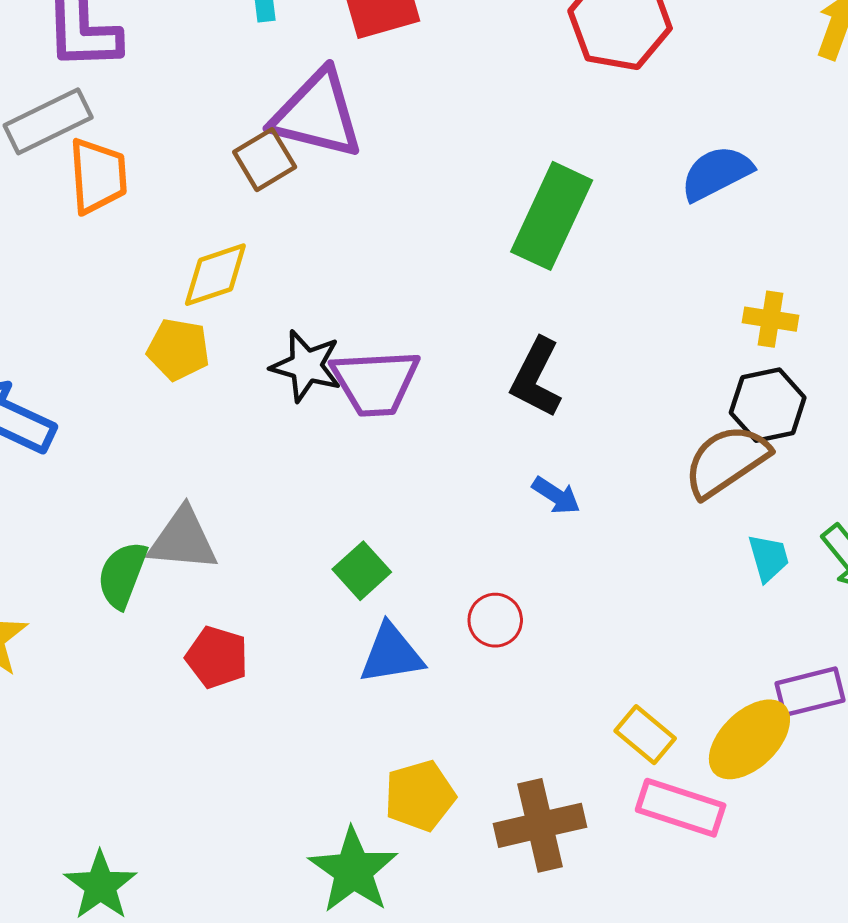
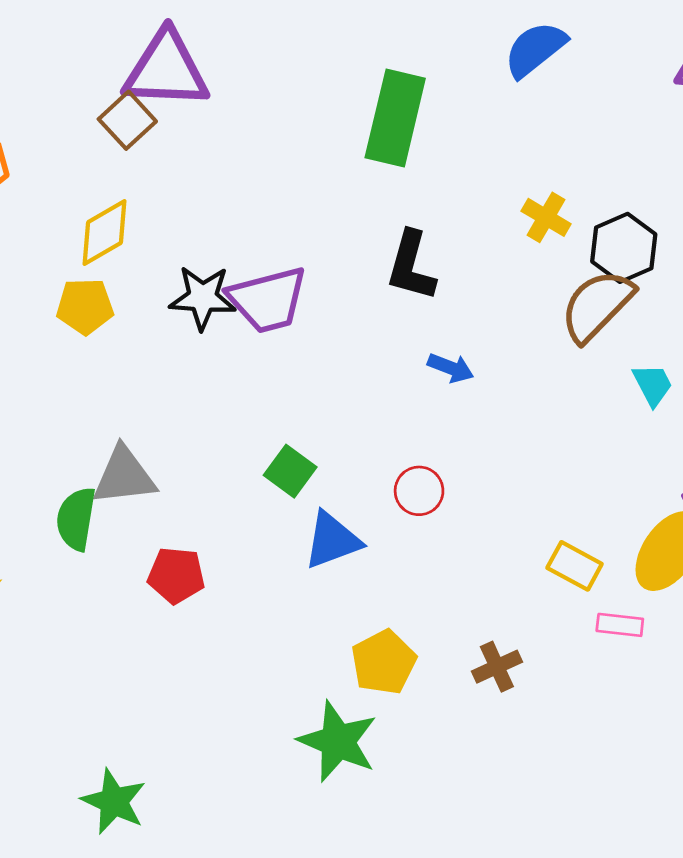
yellow cross: (771, 319) -> (546, 217), moved, turned 33
pink rectangle: (681, 808) -> (620, 625), size x0.6
brown cross: (540, 825) -> (497, 667), size x0.6

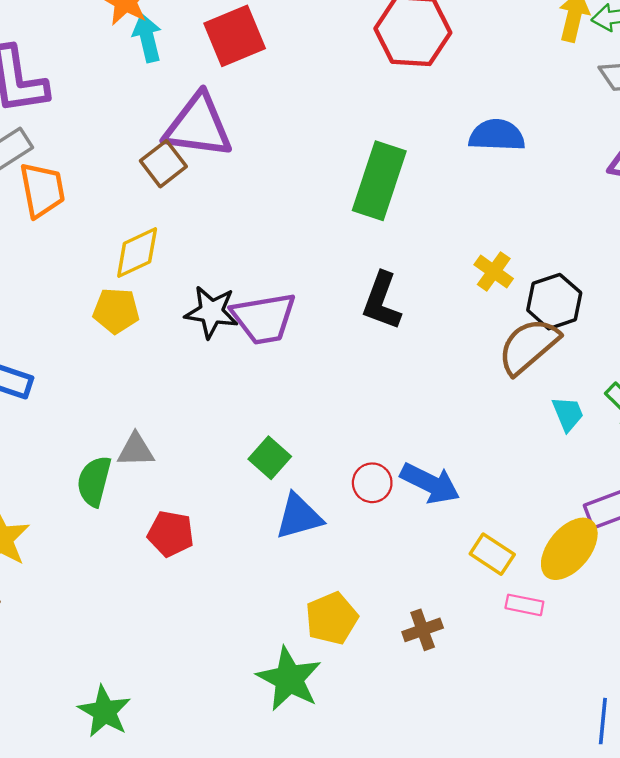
blue semicircle: (535, 49) -> (497, 135), turned 36
blue arrow: (451, 368) -> (430, 483), moved, size x1.6
gray triangle: (124, 476) -> (136, 450), size x0.7

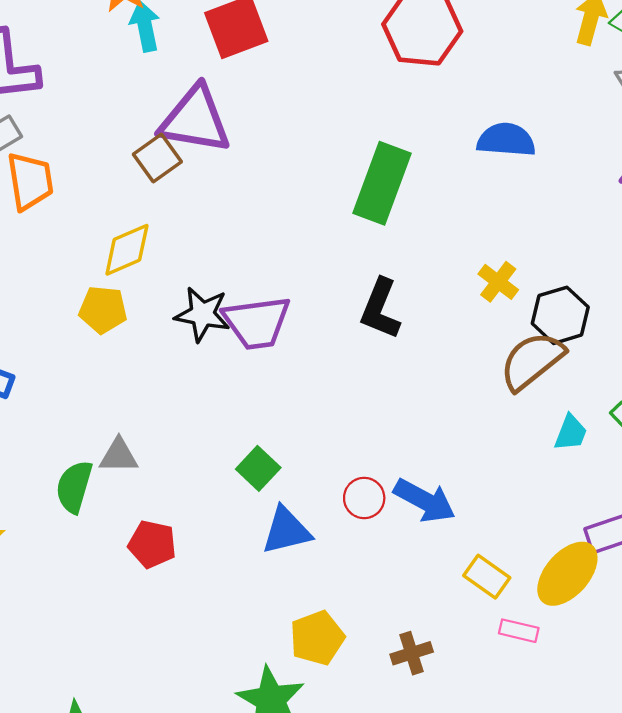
cyan trapezoid: (568, 414) -> (571, 433), turned 42

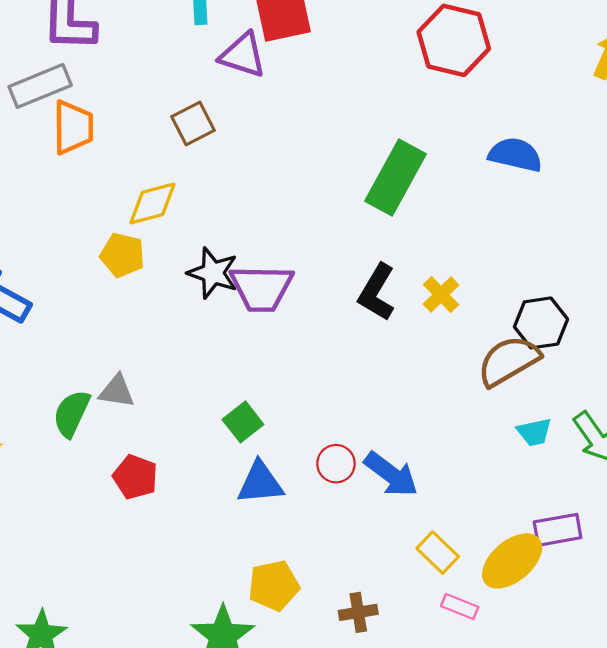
purple triangle: (195, 120) -> (243, 55), moved, size x0.7
yellow cross: (498, 282) -> (441, 295), moved
cyan trapezoid: (571, 433) -> (534, 432), turned 48

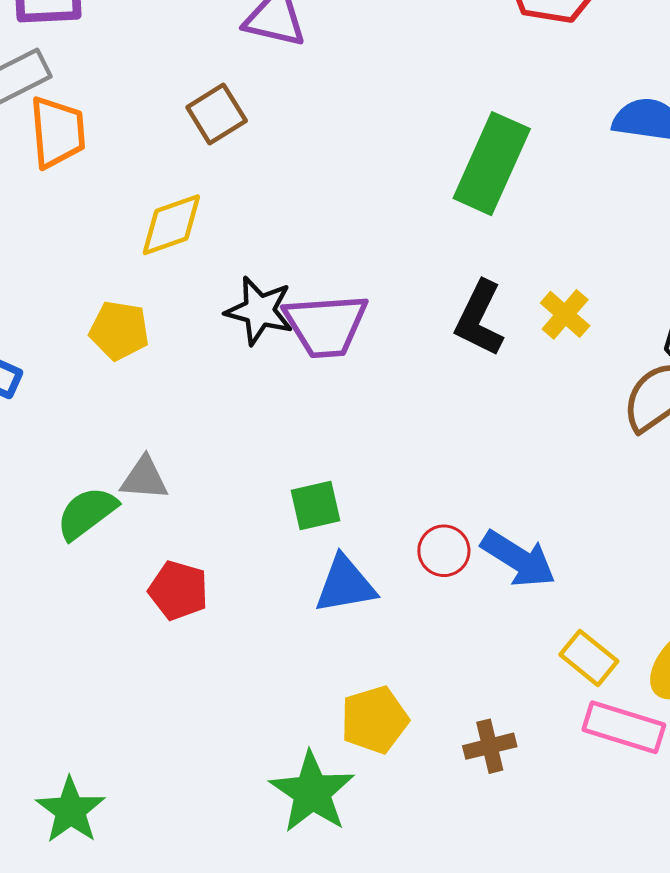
yellow pentagon: (122, 255) -> (119, 330), moved
green semicircle: (72, 414) -> (87, 513), turned 33
green square: (243, 422) -> (316, 505), turned 30
pink rectangle: (460, 606) -> (624, 727), size x1.6

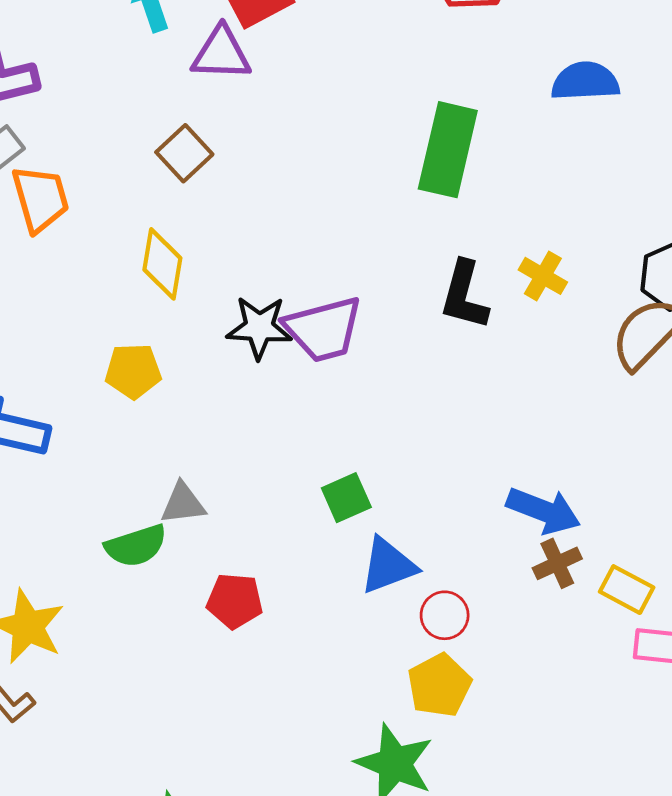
yellow diamond: (171, 225) -> (162, 264), turned -50
green semicircle: (87, 513) -> (136, 546), turned -150
red circle: (444, 551) -> (445, 615), moved
brown cross: (490, 746) -> (557, 563), moved

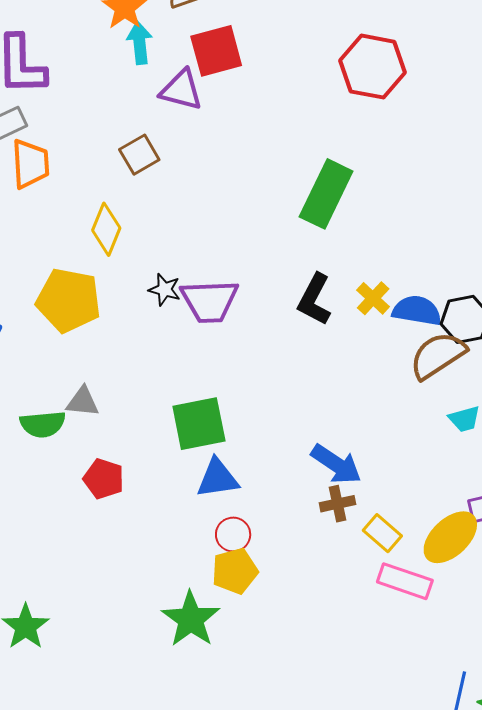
blue semicircle: (585, 81) -> (417, 311), moved
black star: (259, 327) -> (165, 290), size x0.7
yellow pentagon: (133, 371) -> (69, 300), size x1.6
green square: (346, 498) -> (199, 424), size x1.6
red circle: (445, 615) -> (233, 535), moved

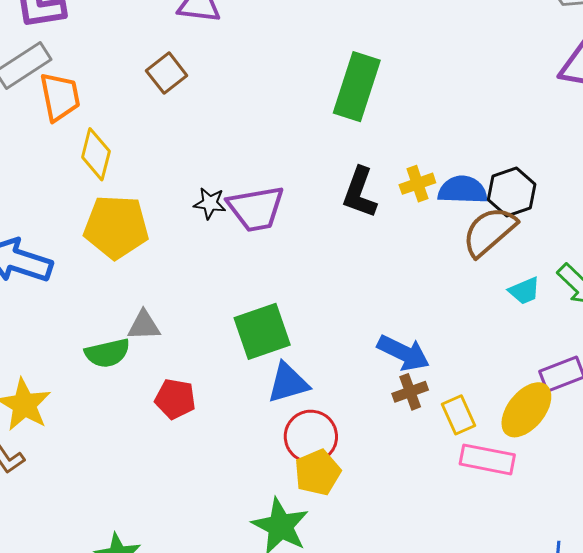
yellow diamond: (106, 229) -> (96, 154), moved
yellow cross: (373, 298) -> (417, 184), turned 36
yellow rectangle: (382, 533) -> (459, 415), turned 33
red circle: (233, 535) -> (311, 437), size x1.5

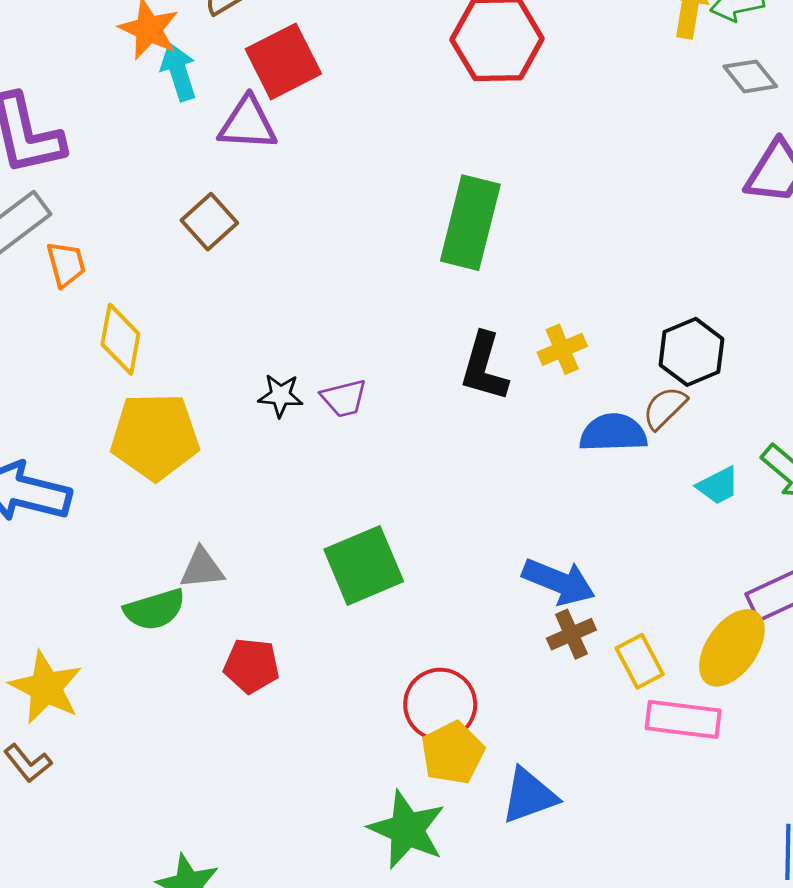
orange trapezoid: (60, 97) -> (66, 264), size x0.7
blue semicircle: (463, 190) -> (613, 433), moved
purple trapezoid: (256, 208) -> (344, 398), size x0.6
brown semicircle: (489, 231) -> (665, 408), size x0.6
blue triangle: (288, 383) -> (529, 796), moved

